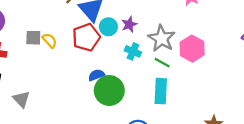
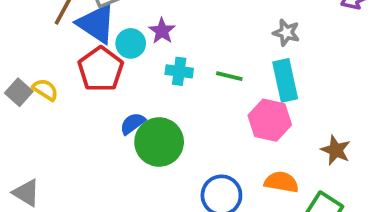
gray square: (33, 38) -> (19, 92), turned -35
gray star: (162, 38) -> (286, 33), moved, size x0.6
pink hexagon: (192, 49) -> (270, 120), moved
cyan rectangle: (161, 91) -> (285, 80), moved

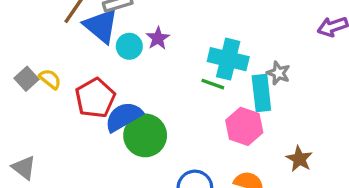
gray star: (286, 33) -> (278, 73), moved
red pentagon: (101, 69) -> (95, 98), moved
cyan cross: (179, 71) -> (228, 59), moved, size x1.6
blue semicircle: (133, 124) -> (124, 117), size x1.6

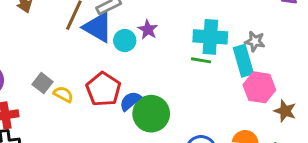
yellow semicircle: (50, 79) -> (63, 94), moved
blue semicircle: (124, 117) -> (130, 101), size x0.7
pink hexagon: (244, 126) -> (259, 87), moved

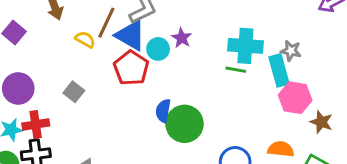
red pentagon: (103, 89) -> (131, 68), moved
yellow semicircle: (63, 94) -> (85, 39), moved
blue semicircle: (130, 101) -> (163, 111), turned -40

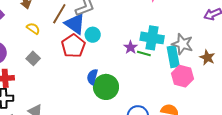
purple star: (182, 38) -> (131, 47), moved
yellow semicircle: (85, 39) -> (33, 28), moved
gray star: (291, 51) -> (182, 44), size x1.5
brown star: (321, 122) -> (207, 58), moved

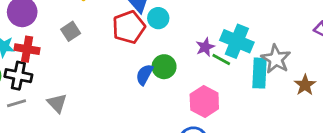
pink hexagon: (182, 76) -> (204, 101), moved
green circle: (106, 87) -> (164, 67), moved, size x0.7

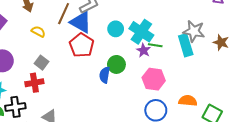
cyan circle: (158, 18) -> (116, 29), moved
cyan cross: (237, 41) -> (141, 32), moved, turned 30
purple star: (205, 47) -> (143, 50), moved
red cross: (27, 49) -> (34, 83), moved

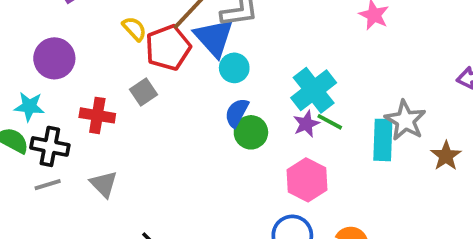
cyan circle: (116, 29) -> (234, 68), moved
red pentagon: (82, 45) -> (168, 48), moved
gray square: (41, 63) -> (144, 92), moved
blue semicircle: (105, 75) -> (237, 113), moved

